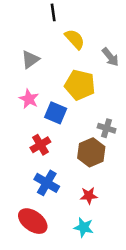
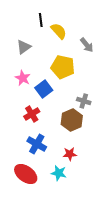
black line: (53, 12) -> (41, 20), moved
blue square: (56, 113) -> (44, 89), turned 30
cyan star: (84, 227) -> (59, 173), moved

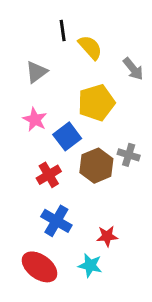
yellow pentagon: (63, 67) -> (96, 103), turned -30
brown hexagon: (72, 120) -> (96, 166), moved

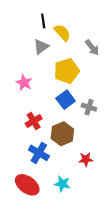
gray triangle: (36, 72) -> (41, 47), moved
blue square: (67, 136) -> (66, 100), moved
brown hexagon: (96, 166) -> (62, 134), moved
red star: (107, 236) -> (86, 159), moved

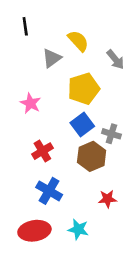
black line: (43, 21) -> (25, 26), moved
brown hexagon: (62, 134) -> (92, 156), moved
red ellipse: (27, 185) -> (34, 231), turned -45

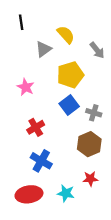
brown hexagon: (92, 156) -> (89, 144), moved
red star: (107, 199) -> (90, 179), moved

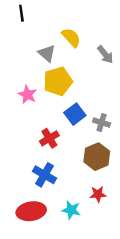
black line: (21, 22) -> (21, 13), moved
gray triangle: (43, 49) -> (47, 53), turned -42
yellow pentagon: (70, 75) -> (58, 81), moved
red cross: (36, 127) -> (49, 138), moved

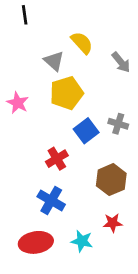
pink star: (27, 95) -> (18, 103), moved
gray cross: (102, 123) -> (118, 124), moved

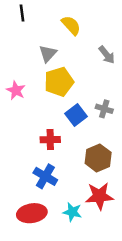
yellow semicircle: (82, 43) -> (71, 25), moved
gray triangle: (54, 61) -> (48, 54), turned 30
red cross: (57, 159) -> (50, 140), turned 30
red star: (113, 223) -> (99, 196), size x1.6

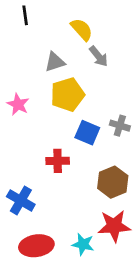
gray triangle: (48, 54) -> (55, 62), turned 30
gray arrow: (107, 55) -> (99, 56), moved
blue square: (76, 115) -> (87, 133), turned -30
blue cross: (45, 176) -> (21, 200), moved

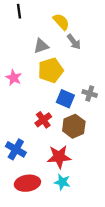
red cross: (58, 161) -> (43, 120), turned -35
brown hexagon: (113, 182) -> (74, 126), moved
red star: (114, 226) -> (59, 157), moved

